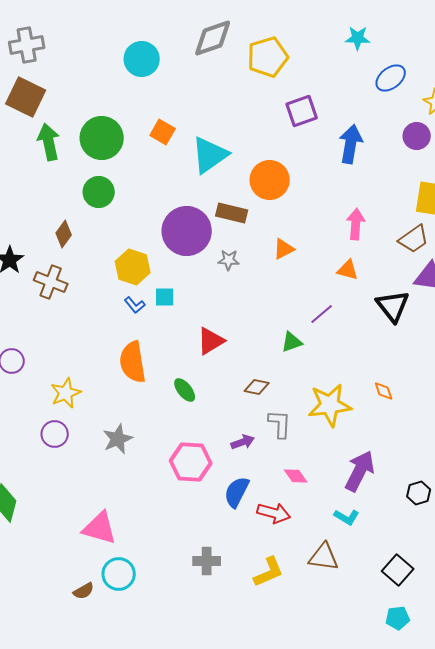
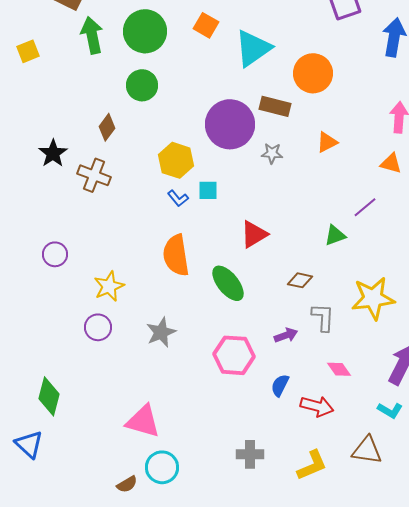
green ellipse: (185, 390) -> (228, 283), size x1.5
blue semicircle: (237, 492) -> (280, 385), size x0.7

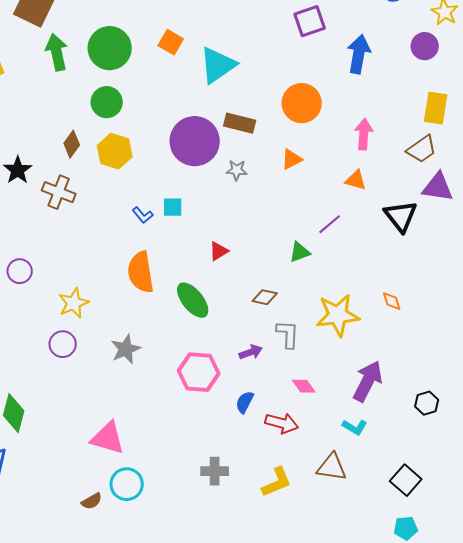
orange circle: (313, 73) -> (302, 103), moved
yellow hexagon: (176, 160) -> (115, 151), moved
red triangle: (254, 234) -> (219, 251), size x0.7

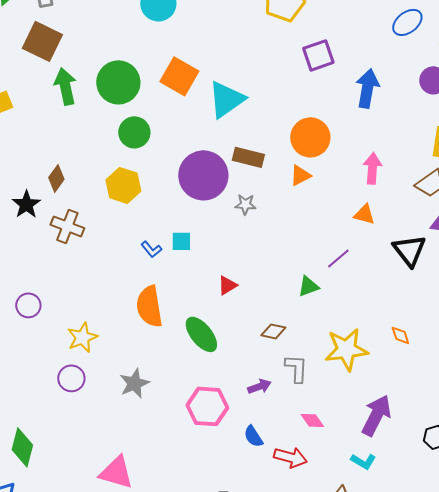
orange square: (171, 42) -> (179, 76), size x1.5
green circle: (107, 102) -> (134, 132), moved
brown diamond: (72, 144) -> (56, 178), moved
orange triangle: (292, 159) -> (300, 175), moved
blue semicircle: (245, 402) -> (253, 436), turned -60

